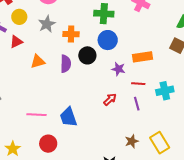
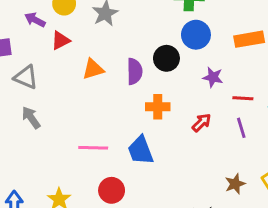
orange cross: (71, 34) -> (158, 107), moved
orange rectangle: (142, 57) -> (249, 39), moved

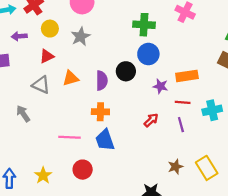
purple arrow: (35, 20) -> (19, 36), moved, turned -32
orange rectangle: (249, 39) -> (187, 76), moved
gray triangle: (26, 77) -> (41, 85), moved
orange cross: (158, 107) -> (100, 112), moved

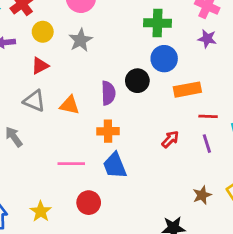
orange rectangle: (187, 76) -> (187, 90), moved
orange triangle: (71, 78) -> (70, 105), moved, turned 30
purple star: (160, 86) -> (207, 39), moved

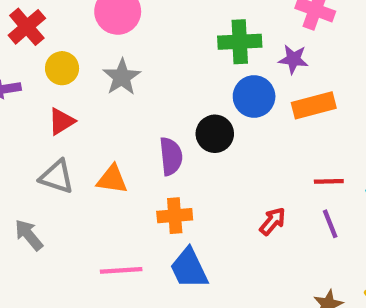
purple star: (207, 39) -> (293, 59), moved
orange rectangle: (187, 90) -> (314, 105), moved

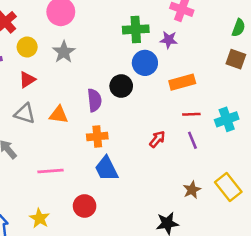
orange rectangle: (314, 105) -> (182, 82), moved
pink line: (121, 270) -> (51, 171), moved

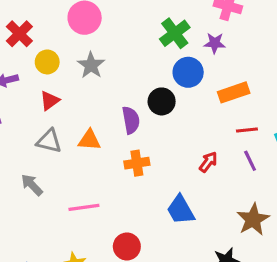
green cross: (136, 29) -> (175, 33), turned -30
blue trapezoid: (106, 169) -> (181, 210), moved
brown star: (192, 190) -> (253, 219), size x1.5

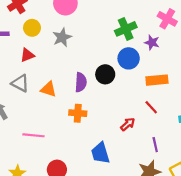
red line: (247, 130) -> (151, 107), moved, turned 40
purple line: (250, 161) -> (155, 145), moved

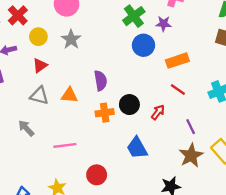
black circle: (105, 74) -> (129, 105), moved

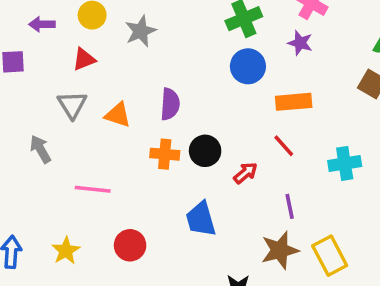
purple star: (163, 24) -> (300, 43), moved
gray triangle: (39, 96) -> (72, 105), turned 30

